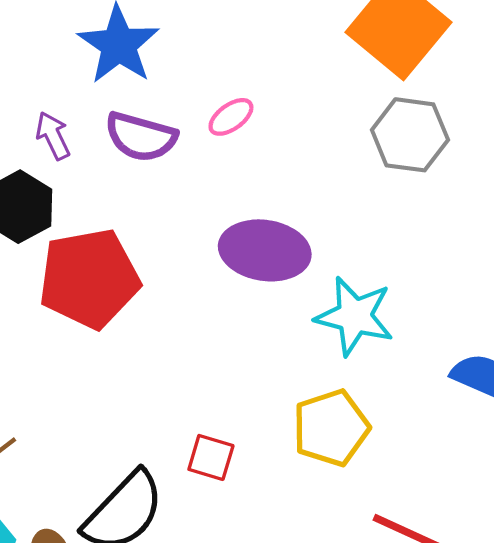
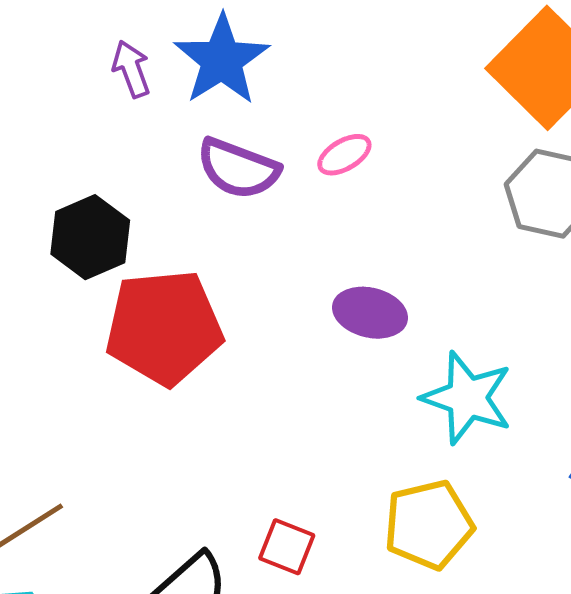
purple arrow: (53, 136) -> (131, 69), moved
purple ellipse: (265, 250) -> (370, 313), size x0.7

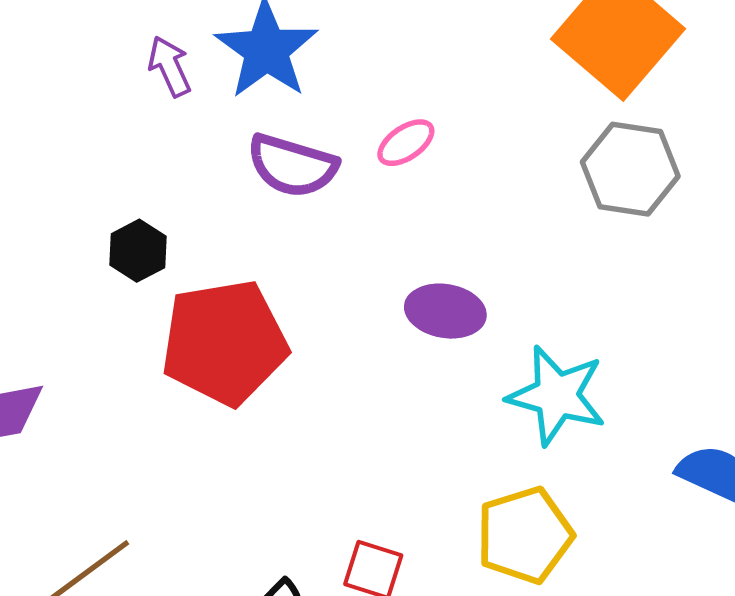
black hexagon: (90, 237) -> (138, 251), size x0.7

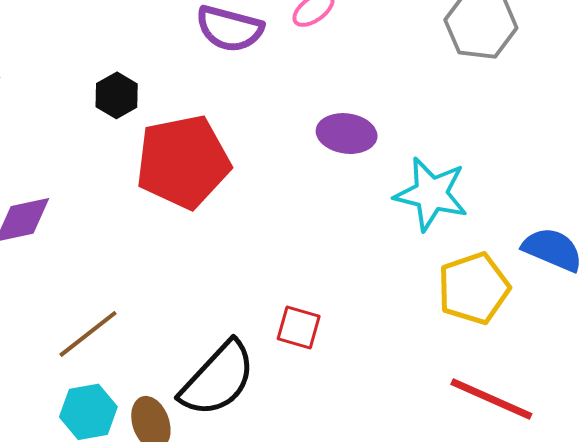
yellow pentagon: (525, 535) -> (474, 288), moved

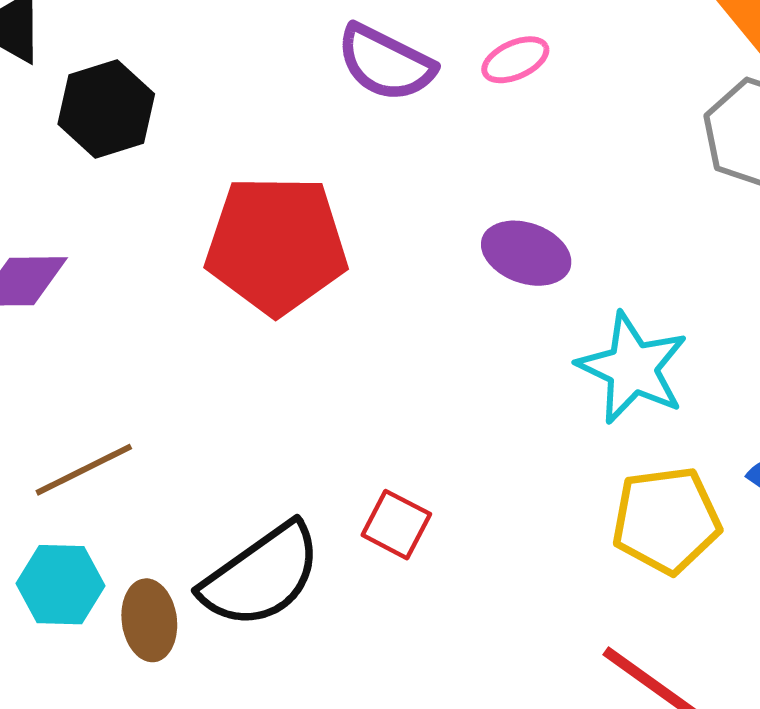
black hexagon: (117, 95) -> (106, 109), moved, size x1.4

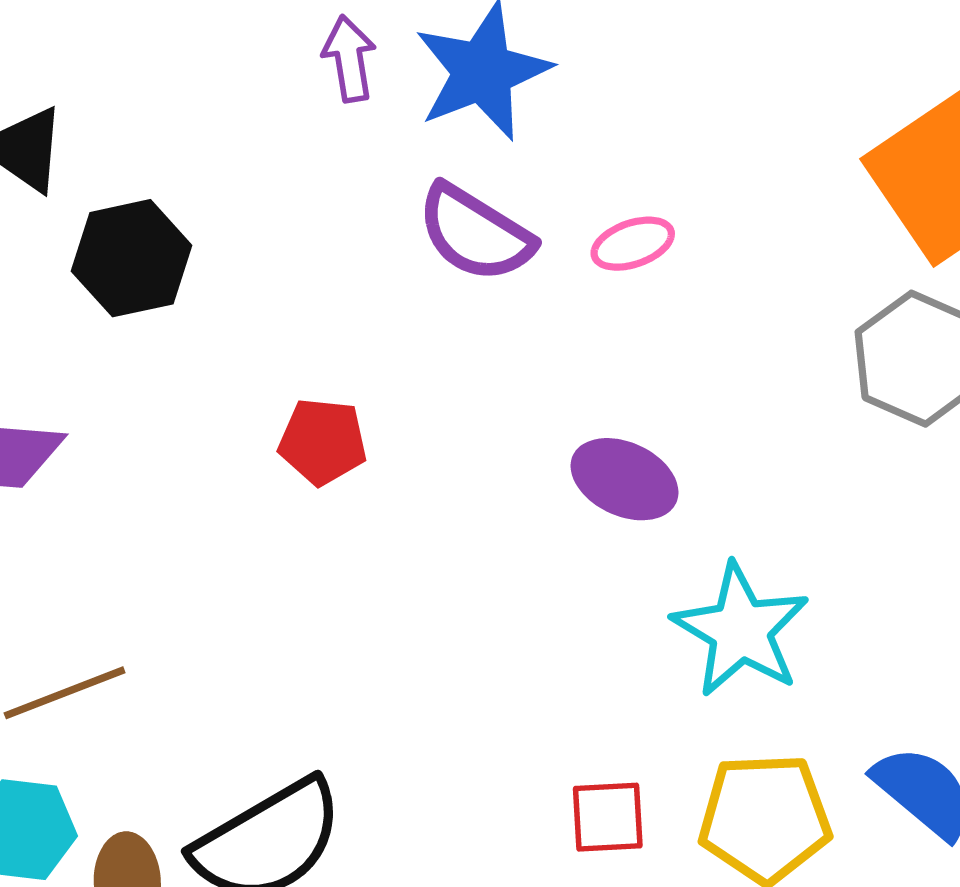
red pentagon: (276, 245) -> (323, 442), size x0.5
red square: (396, 525) -> (608, 817), moved, turned -36

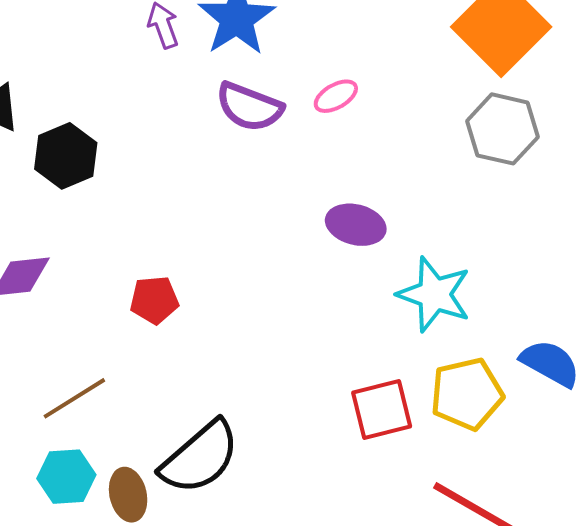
red pentagon: (323, 442) -> (154, 300), moved
red square: (608, 817) -> (382, 410), size x1.4

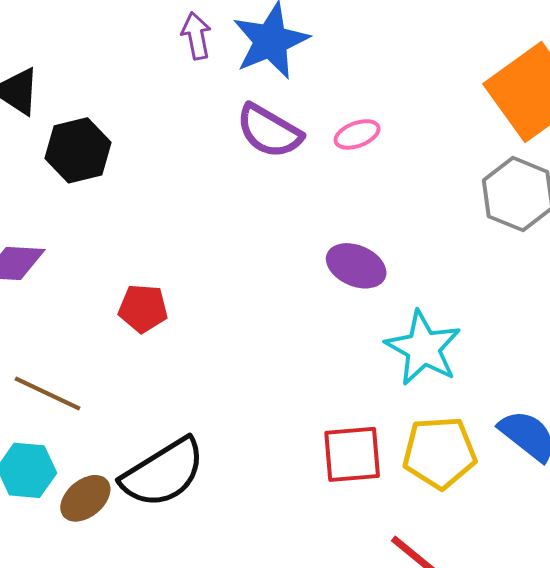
brown line: (74, 398) -> (47, 394), turned 48
brown ellipse: (128, 495) -> (85, 498), turned 54

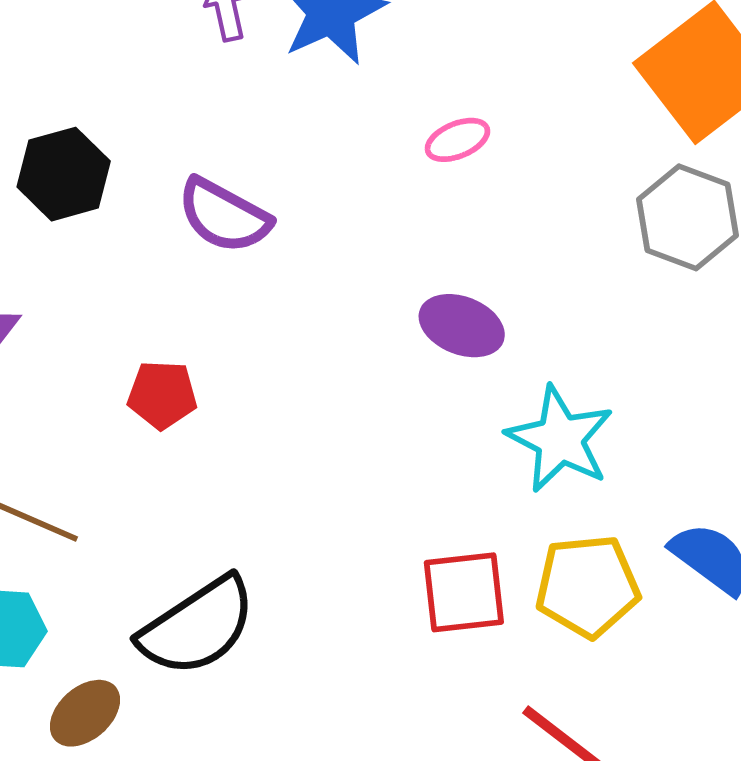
purple semicircle: (269, 131) -> (224, 216), moved
brown ellipse: (85, 498) -> (85, 713), moved

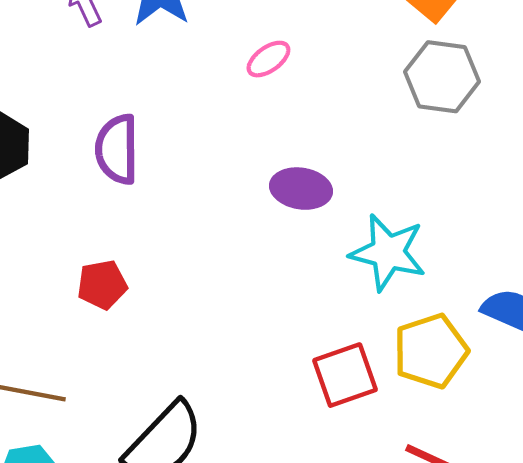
purple semicircle: (224, 216) -> (117, 149), turned 74

